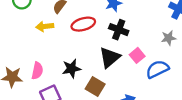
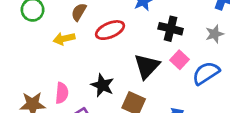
black cross: (119, 30) -> (171, 29), moved
black star: (71, 69) -> (102, 85), turned -30

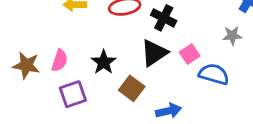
black cross: (171, 29) -> (164, 18), moved
blue semicircle: (206, 73) -> (214, 74), turned 36

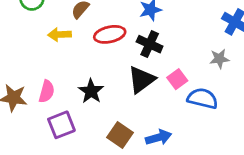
brown square: (132, 88) -> (120, 135), moved

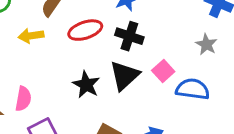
gray star: (219, 59) -> (206, 44), turned -30
black star: (91, 91) -> (86, 85), moved

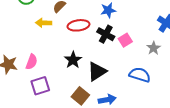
pink square: (163, 71) -> (125, 40), moved
black triangle: (125, 76) -> (97, 71), moved

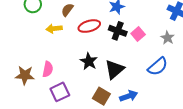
blue semicircle: (140, 75) -> (158, 66), turned 130

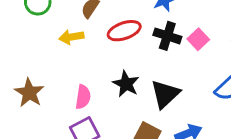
pink semicircle: (48, 69) -> (83, 97), moved
brown star: (25, 75) -> (29, 93), moved, turned 30

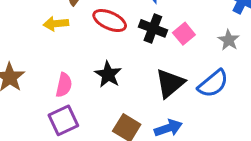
red ellipse: (124, 31) -> (110, 21), turned 40
black triangle: (165, 94) -> (170, 83), moved

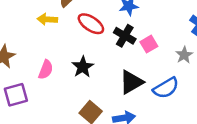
purple square: (63, 120) -> (16, 95), moved

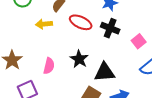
pink square: (149, 44) -> (139, 41), moved
black triangle: (131, 82) -> (105, 72), moved, turned 35

